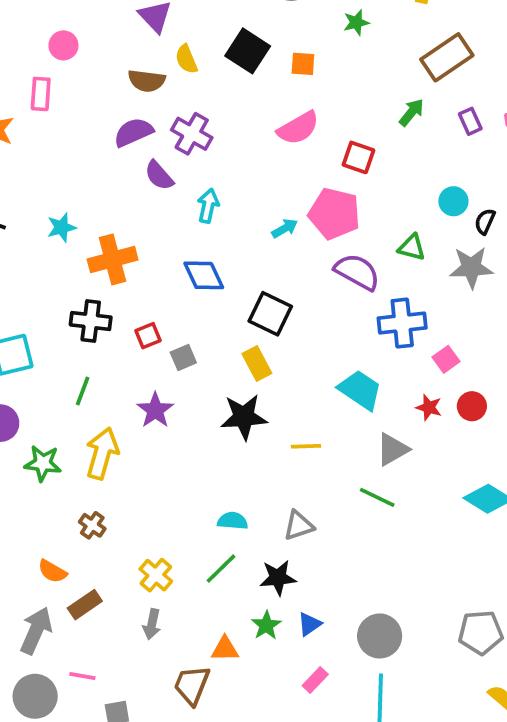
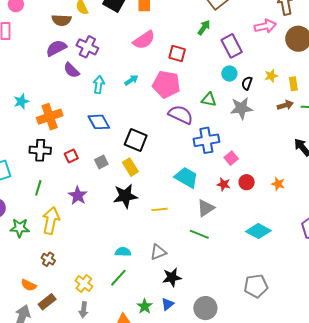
purple rectangle: (470, 121) -> (232, 46), moved, size x1.6
cyan arrow: (285, 228) -> (131, 80), moved
gray square: (183, 357) -> (101, 162), moved
black star: (278, 578) -> (172, 277), moved
gray pentagon: (481, 632) -> (256, 286), moved

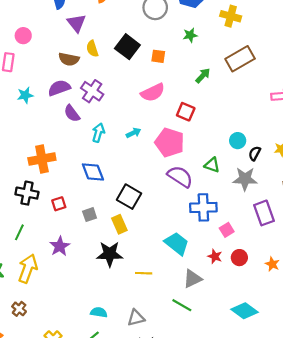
green arrow: (204, 28) -> (203, 76), moved
purple rectangle: (232, 46) -> (264, 213), moved
cyan star: (21, 101) -> (25, 95), moved

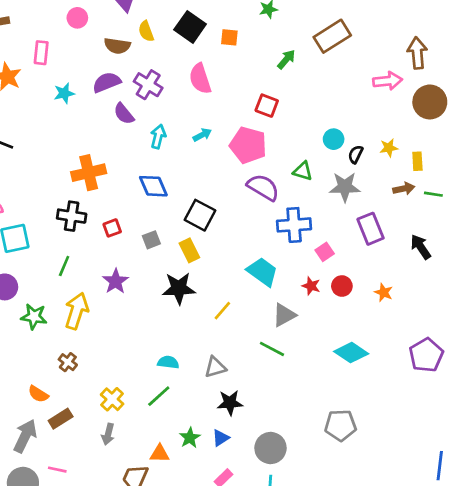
pink circle: (23, 36) -> (77, 18), moved
pink semicircle: (153, 92) -> (200, 79), moved, turned 100
yellow line: (144, 273) -> (222, 311), turned -49

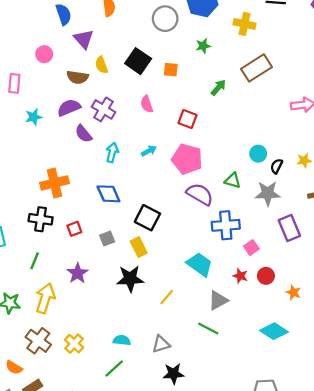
pink semicircle: (200, 79) -> (147, 104), size x0.7
red square: (267, 106) -> (188, 119), moved
orange star: (384, 292) -> (293, 292), moved
brown cross: (68, 362) -> (38, 341), size x1.6
yellow cross: (112, 399) -> (74, 344), moved

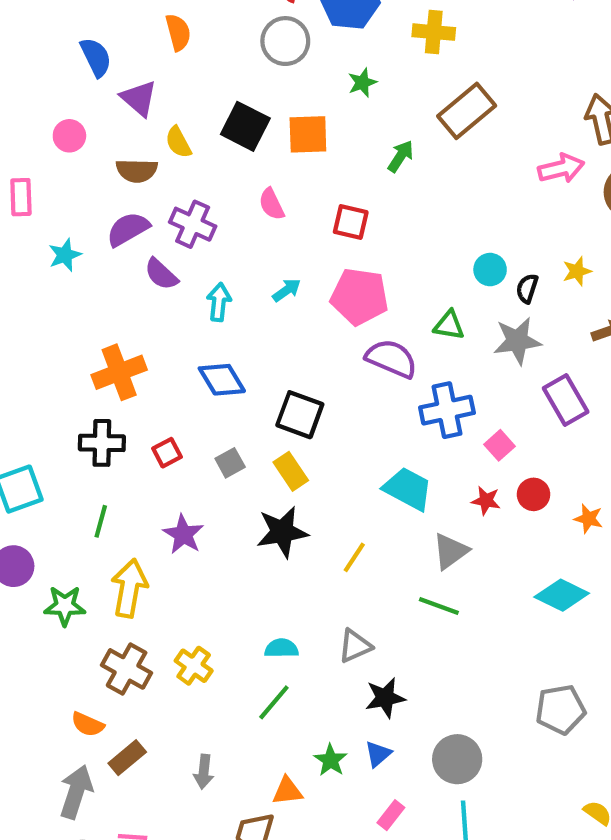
orange square: (171, 70) -> (308, 134), size x1.5

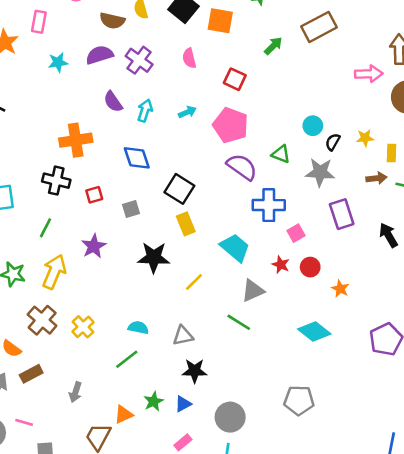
purple semicircle: (161, 274) -> (113, 102), moved
yellow rectangle: (291, 471) -> (186, 224), moved
orange triangle: (287, 791) -> (124, 414), turned -30

